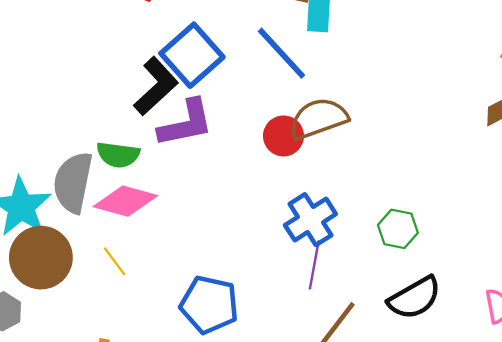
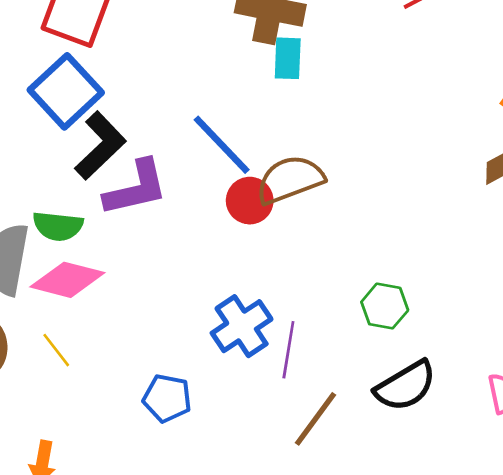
blue line: (281, 53) -> (222, 145), moved
blue square: (192, 55) -> (66, 91), moved
blue cross: (310, 220) -> (242, 326), moved
blue pentagon: (209, 305) -> (167, 398), size x0.7

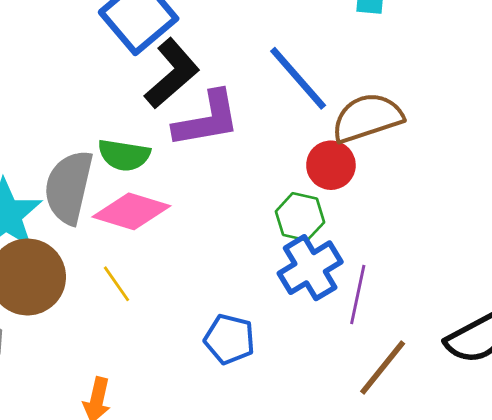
red circle: (250, 201) -> (331, 165), moved
green hexagon: (385, 306) -> (300, 217), moved

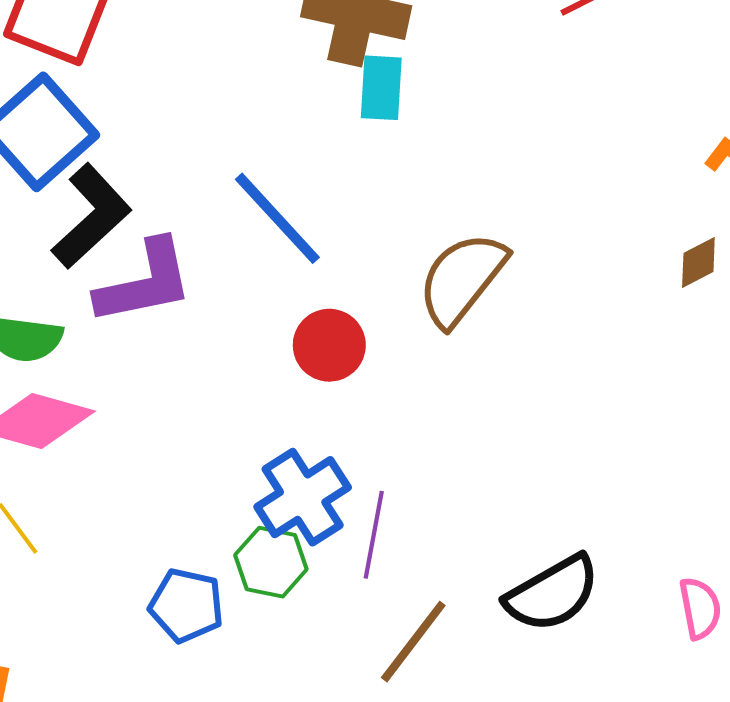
brown semicircle: (367, 118) -> (462, 279), moved, turned -32
green hexagon: (300, 217) -> (271, 562), moved

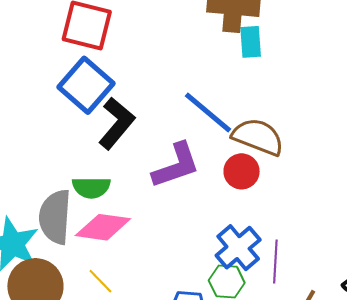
brown semicircle: (462, 279) -> (258, 137), moved, turned 80
purple L-shape: (145, 282) -> (176, 165), moved

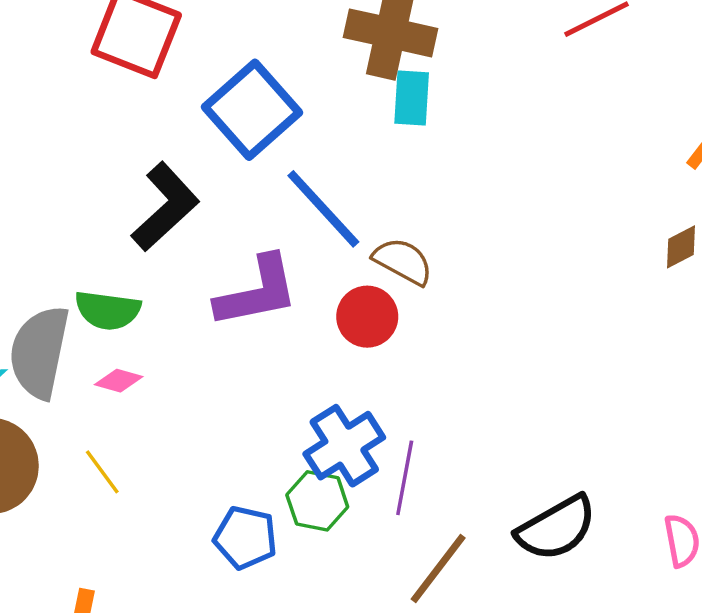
blue square: (86, 85) -> (252, 110), moved
brown semicircle: (258, 137) -> (403, 261), size x0.7
pink diamond: (103, 227) -> (119, 381), size x0.5

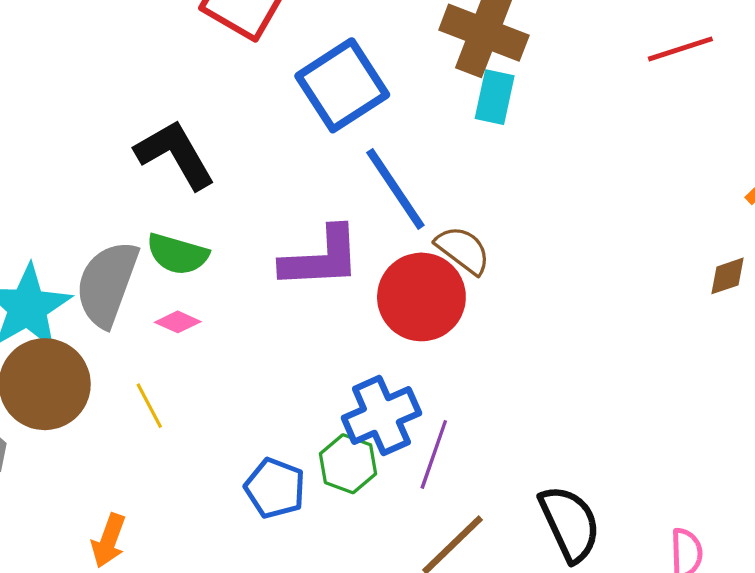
black L-shape: (165, 207) -> (175, 154), moved, turned -86
red circle: (367, 317) -> (421, 297), size x1.5
black semicircle: (556, 528) -> (570, 523), turned -94

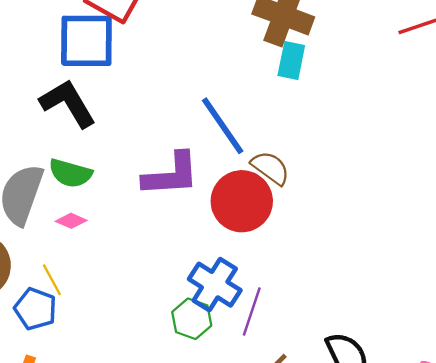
blue square: (342, 85) -> (86, 41), moved, turned 34
blue cross: (381, 416) -> (215, 285), turned -33
blue pentagon: (275, 488) -> (35, 309), moved

